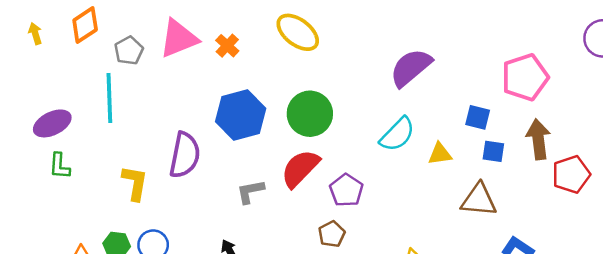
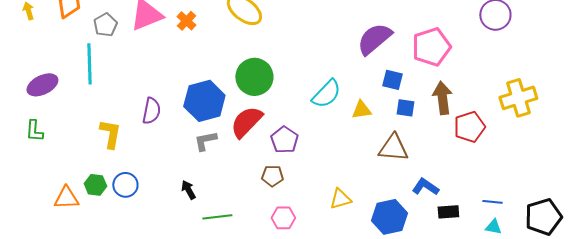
purple semicircle: (411, 68) -> (374, 39), moved
blue hexagon: (241, 115) -> (204, 101), moved
purple semicircle: (185, 155) -> (151, 111), size x0.7
green L-shape: (60, 166) -> (34, 131), moved
brown pentagon: (332, 234) -> (272, 176), turned 30

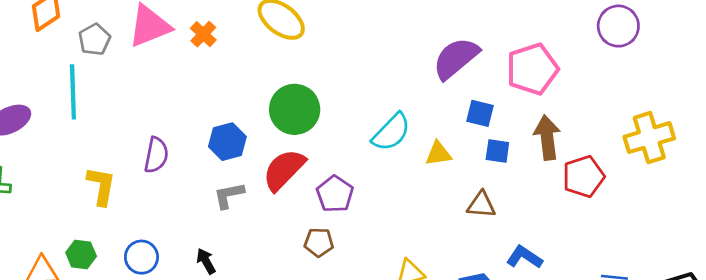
blue hexagon: (204, 101) -> (227, 142), size x0.7
brown triangle: (393, 148) -> (481, 205), size x0.7
blue circle: (125, 185) -> (141, 257), moved

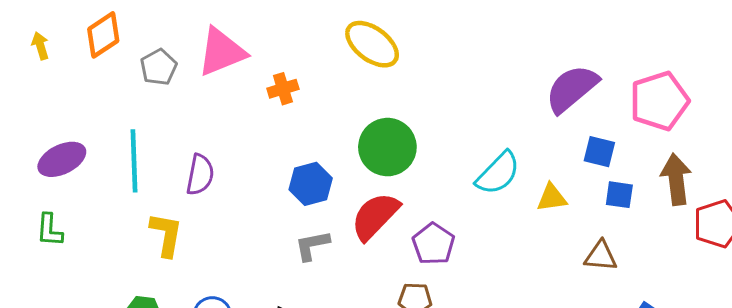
orange cross: (203, 34) -> (283, 89), moved, turned 30
cyan line: (73, 92) -> (134, 161), moved
purple semicircle: (156, 155) -> (200, 175), moved

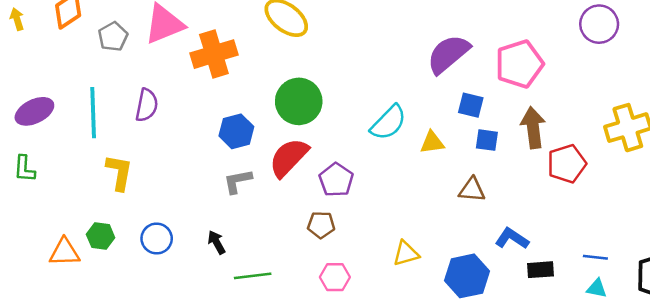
orange cross: (283, 89) -> (214, 54), size x1.8
purple semicircle: (200, 175) -> (147, 105), moved

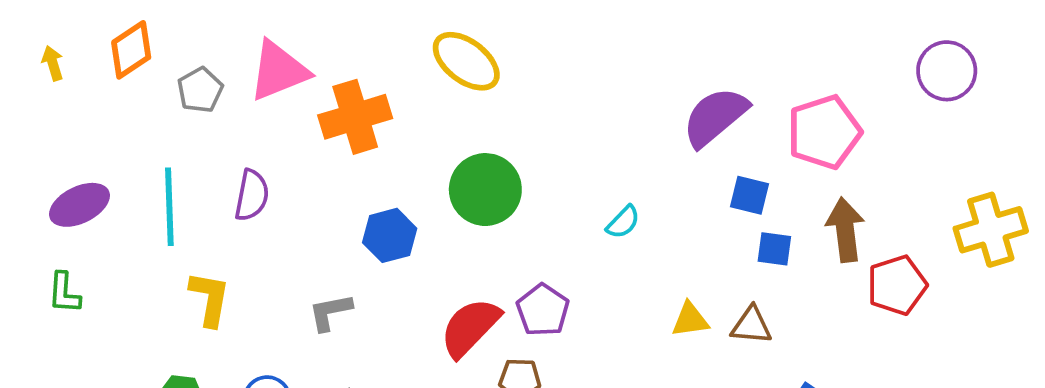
cyan semicircle: (388, 123) -> (623, 222), size x0.6
yellow triangle: (432, 143) -> (690, 320), moved
red semicircle: (289, 157) -> (470, 327), moved
gray L-shape: (238, 181) -> (330, 312), moved

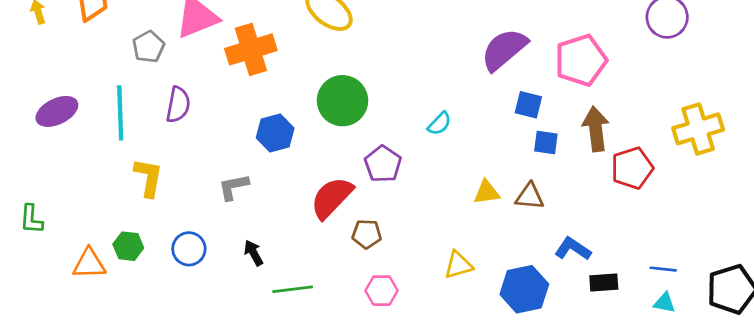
gray pentagon: (200, 90) -> (148, 47), moved
green L-shape: (64, 293) -> (31, 219), moved
purple pentagon: (543, 310) -> (383, 164), moved

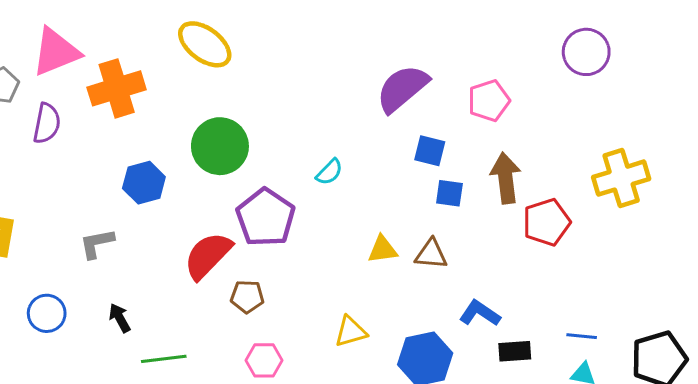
pink pentagon: (581, 60) -> (489, 101), size x0.7
purple semicircle: (178, 105) -> (47, 123), moved
purple pentagon: (383, 164) -> (266, 218), size x1.4

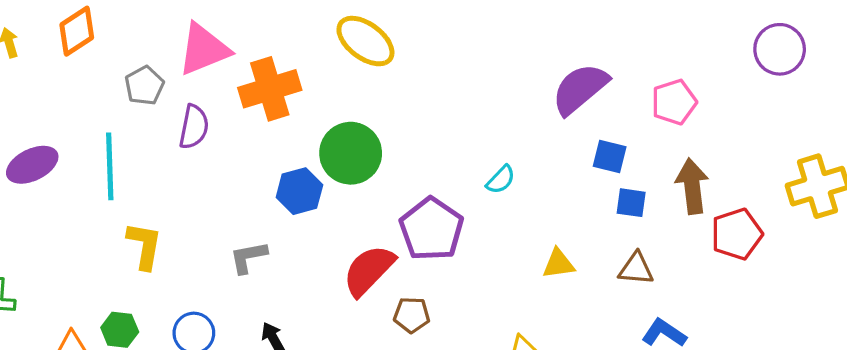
green circle: (220, 146) -> (351, 153), moved
brown triangle: (431, 254) -> (636, 269), moved

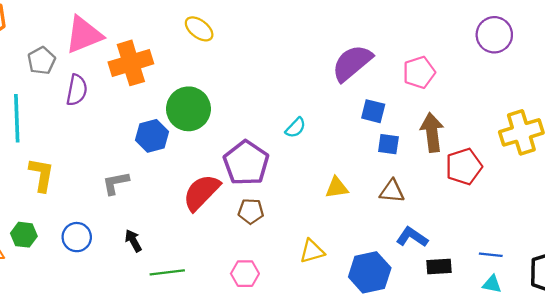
yellow ellipse: (365, 41) -> (199, 29), size x0.7
brown pentagon: (412, 315) -> (251, 211), moved

